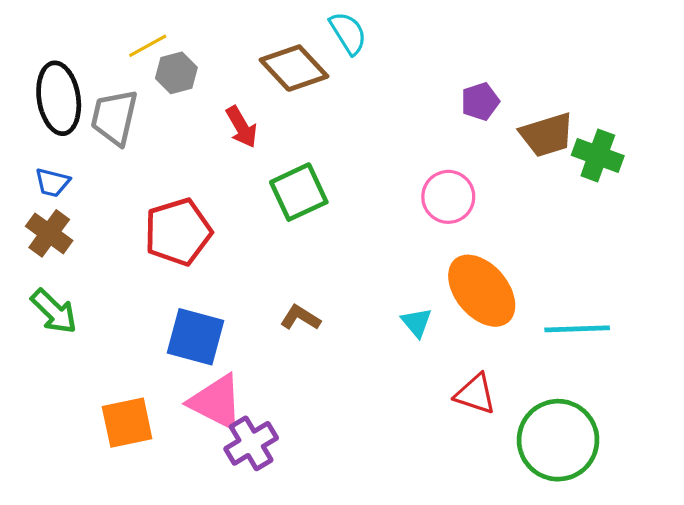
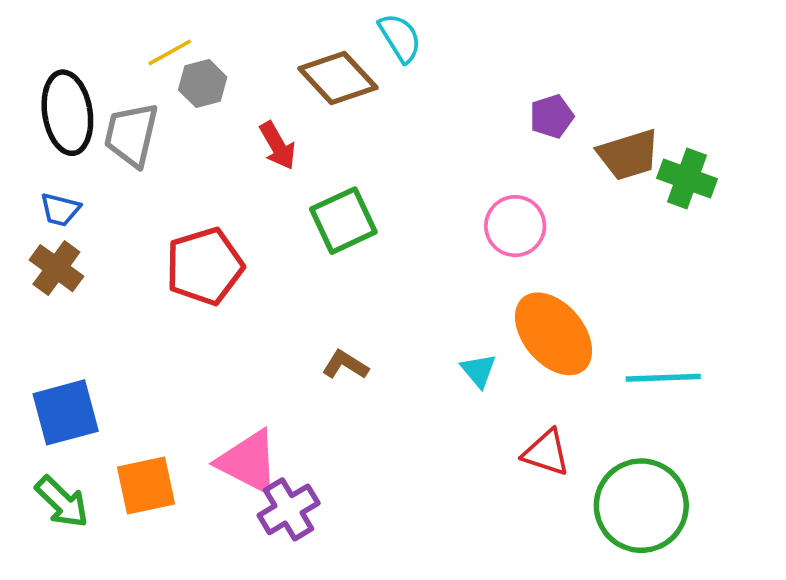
green arrow: (54, 311) -> (62, 502), moved
blue square: (195, 337) -> (66, 412), moved, turned -30

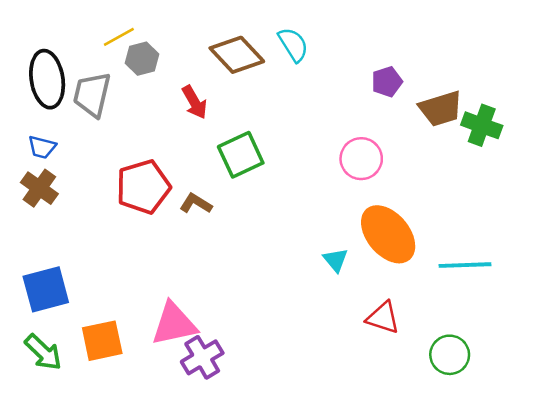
cyan semicircle: (400, 38) -> (293, 45), moved
brown L-shape: (345, 365) -> (196, 204), moved
pink triangle: (248, 462) -> (174, 324), turned -39
green circle: (641, 506) -> (450, 355), size x0.6

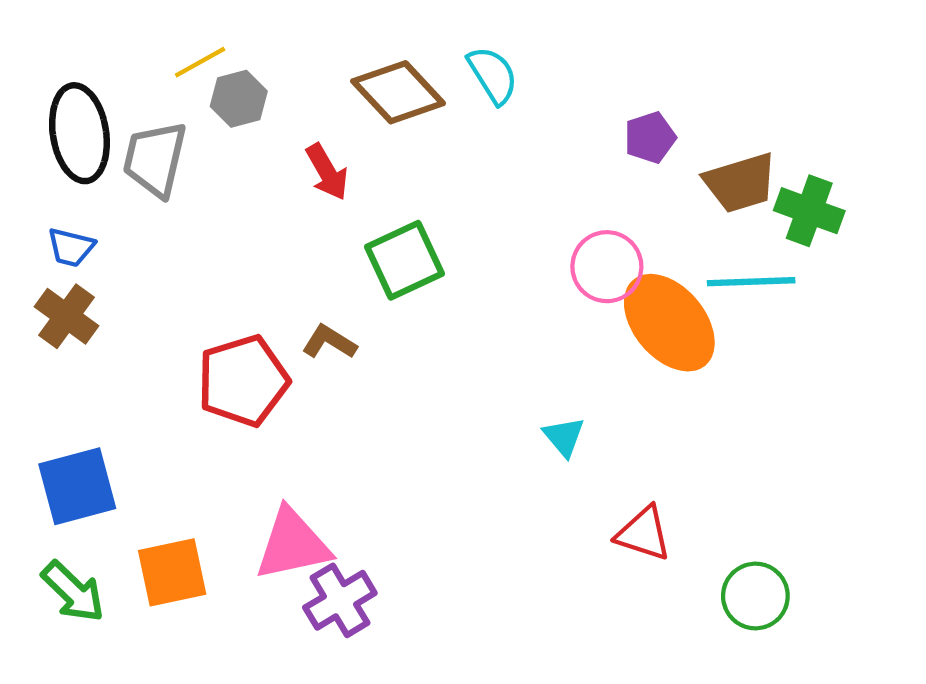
red pentagon: (143, 187) -> (243, 381), moved
orange ellipse: (388, 234) -> (669, 323), moved
cyan line: (465, 265) -> (751, 282), moved

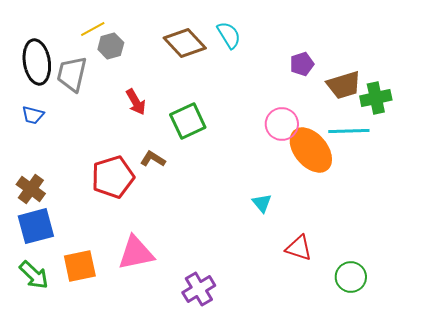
red arrow: (327, 172) -> (136, 102), moved
green cross: (809, 211) -> (376, 98), turned -32
brown cross: (67, 316) -> (31, 189), moved
purple cross: (340, 600) -> (199, 289), moved

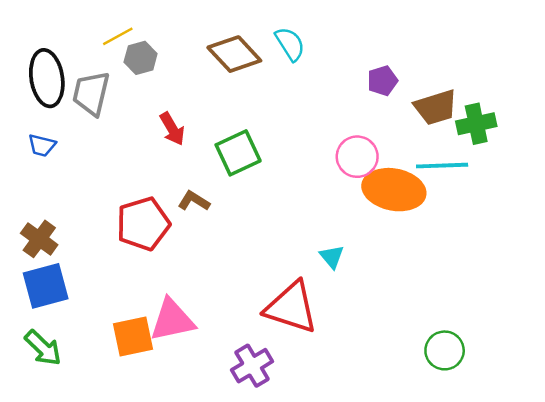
orange ellipse: (311, 150) -> (394, 190), turned -39
red triangle: (299, 248) -> (291, 307), moved, size x1.6
orange square: (80, 266) -> (133, 337), moved

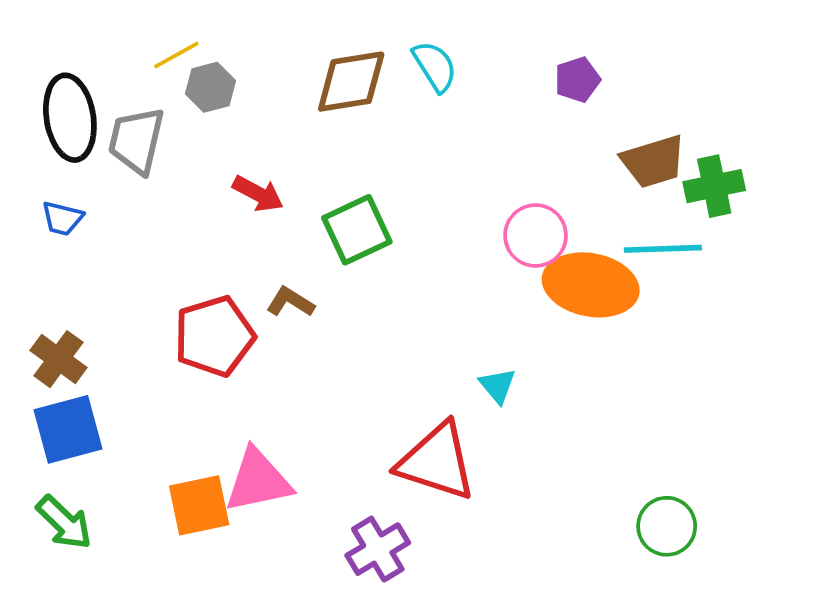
brown diamond: (234, 54) -> (351, 82), turned -56
purple pentagon: (382, 81) -> (577, 80), moved
red arrow: (172, 129) -> (258, 194), turned -32

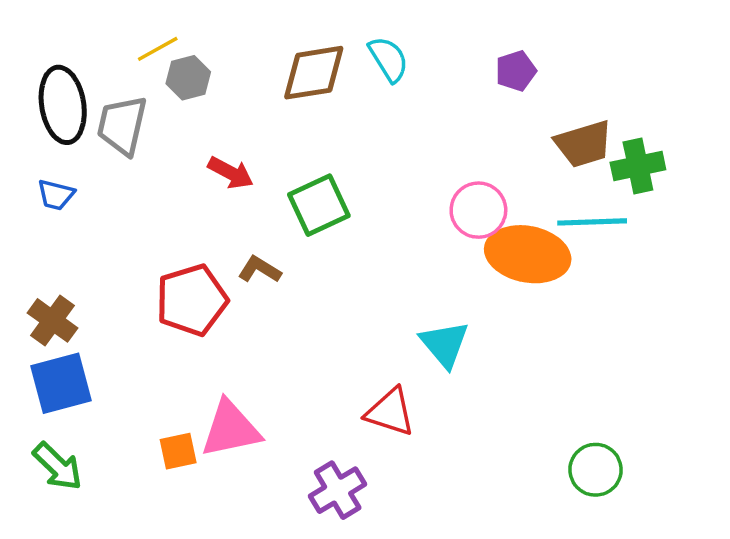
cyan triangle: (498, 386) -> (444, 344), size x1.5
red triangle: (437, 462) -> (390, 412), size x0.7
orange square: (199, 505) -> (178, 451), size x0.7

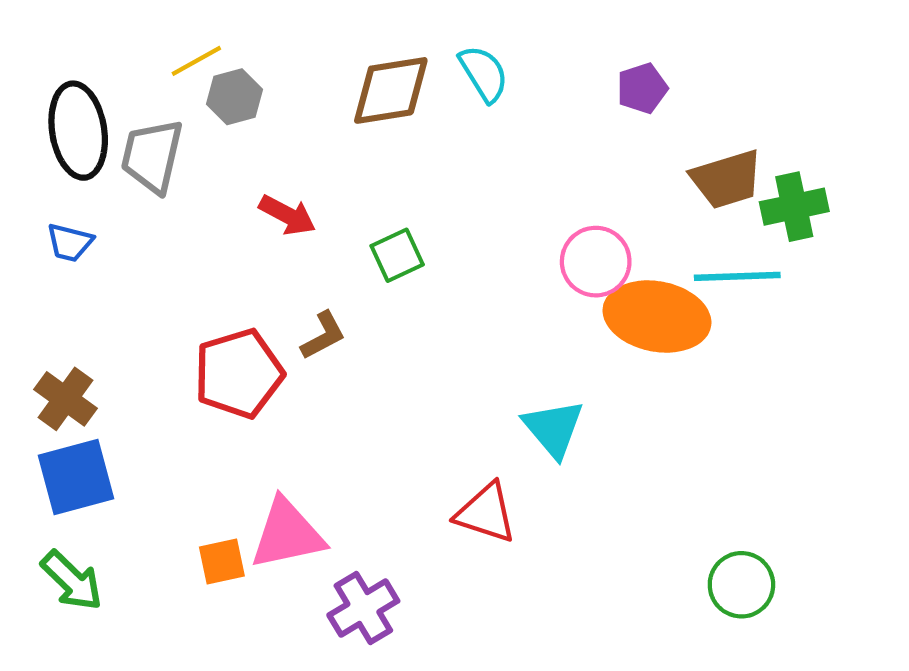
green square: (319, 205) -> (397, 255), size x0.7
brown L-shape: (260, 270) -> (323, 336), turned 120
purple cross: (338, 490) -> (363, 608), moved

